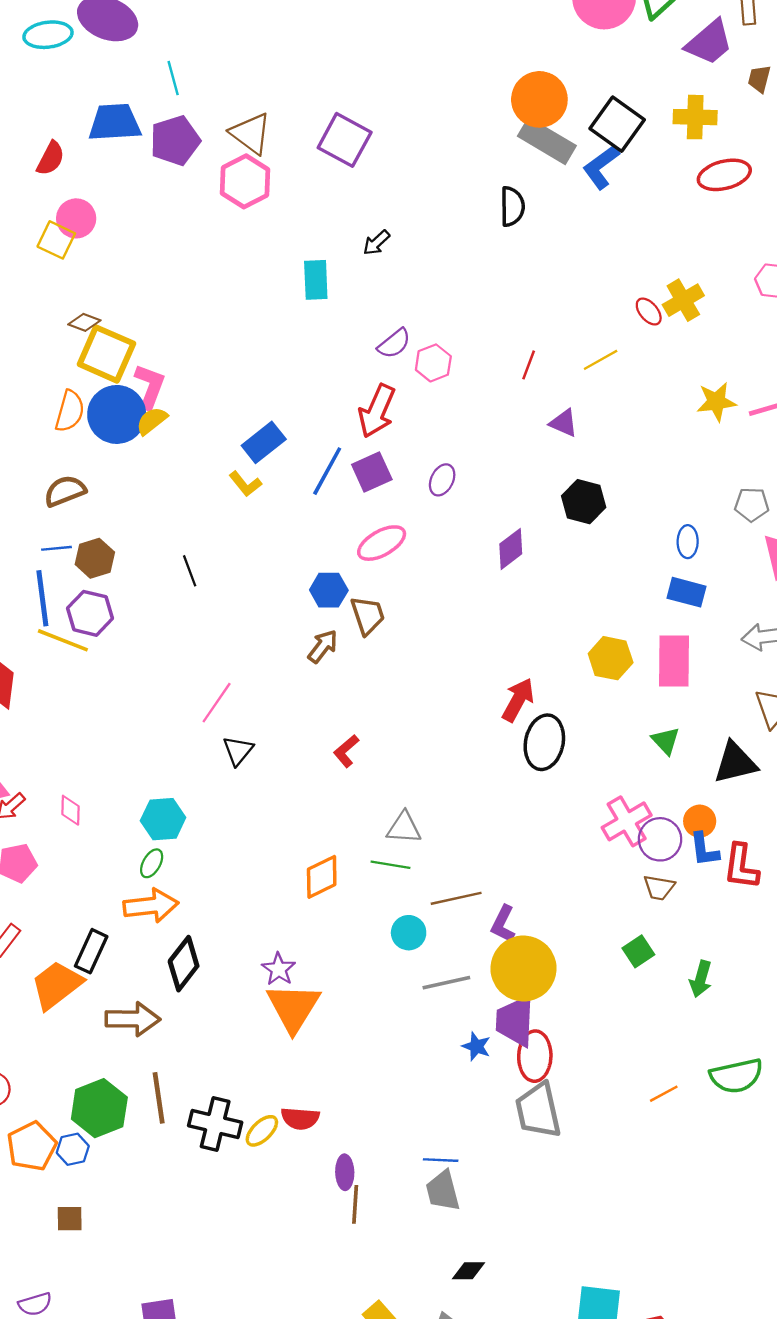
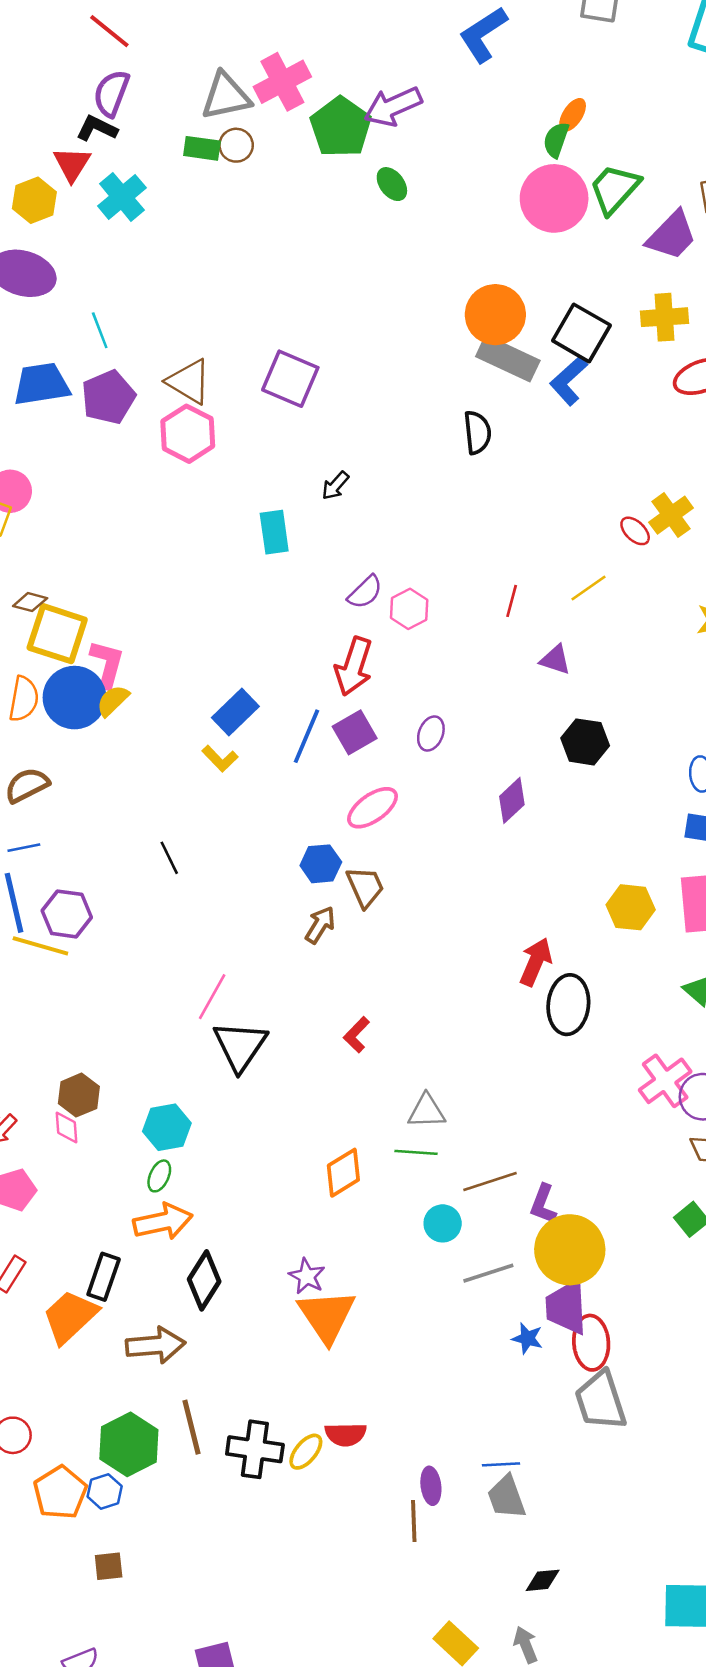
brown hexagon: (95, 558) -> (79, 1095), moved
black triangle: (238, 751) -> (240, 1046), size x1.6
purple ellipse: (345, 1172) -> (431, 1486), moved

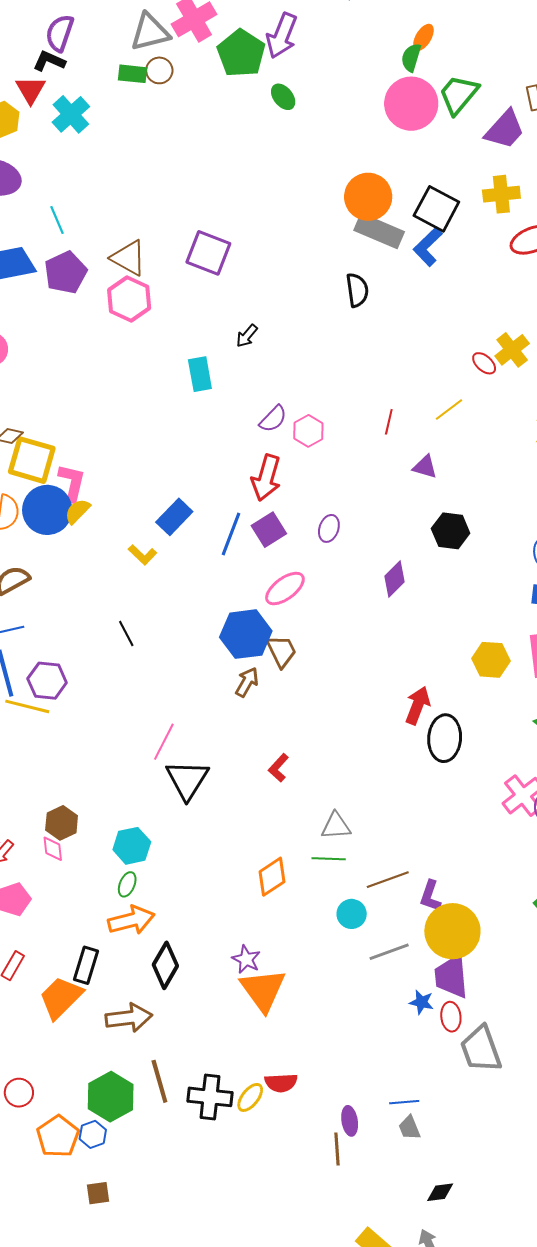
purple arrow: (393, 106) -> (282, 36), turned -42
yellow L-shape: (220, 759) -> (142, 555), moved
blue hexagon: (321, 864) -> (246, 634), size x1.6
red ellipse: (591, 1343) -> (451, 1017), moved, size x0.7
gray trapezoid: (506, 1497) -> (409, 1128), size x0.7

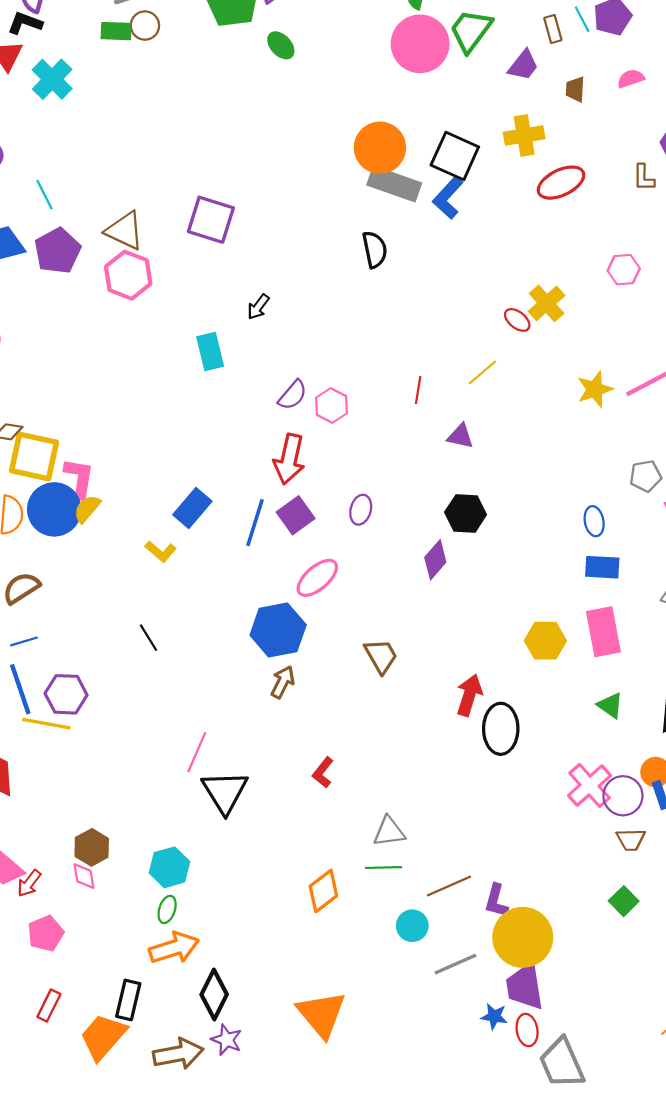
purple trapezoid: (505, 130) -> (523, 65), size x0.7
black hexagon: (451, 531) -> (466, 513), moved
brown trapezoid: (281, 651) -> (381, 656), moved
purple star: (246, 959) -> (227, 1040), moved

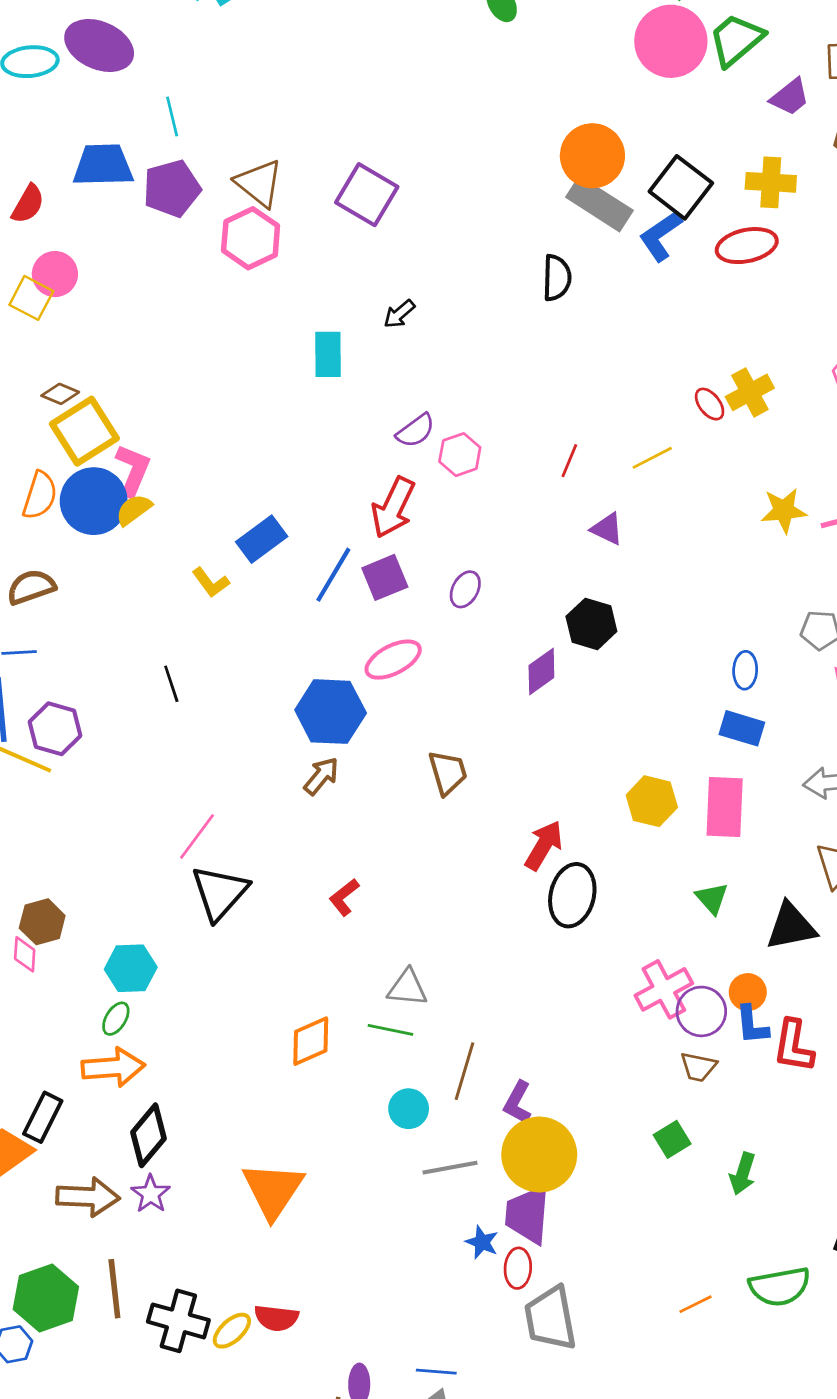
red ellipse: (561, 183) -> (747, 246), moved
yellow square: (34, 456) -> (84, 431), turned 32
brown line: (449, 886) -> (464, 1071), turned -63

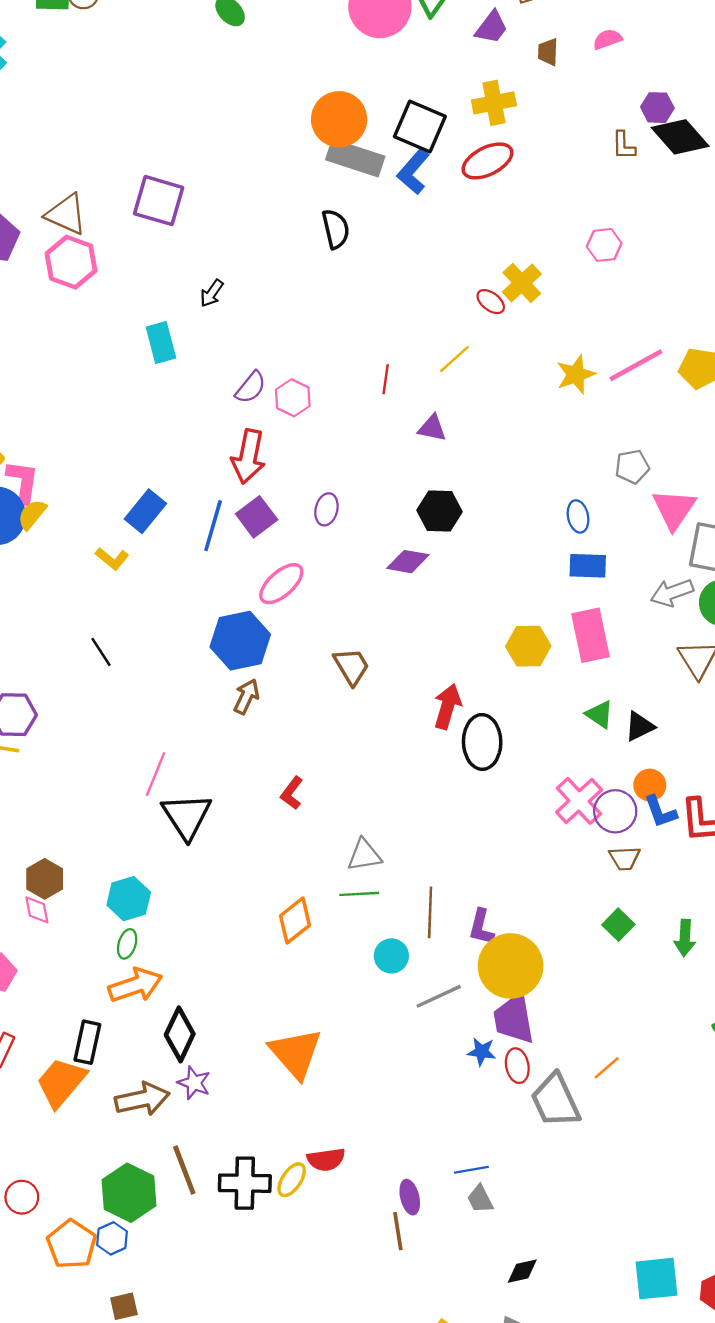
purple diamond: (541, 671) -> (408, 562), turned 60
black triangle: (791, 926) -> (640, 726), moved, size x0.7
orange line: (695, 1304) -> (607, 1068), moved

